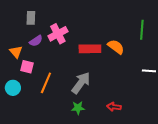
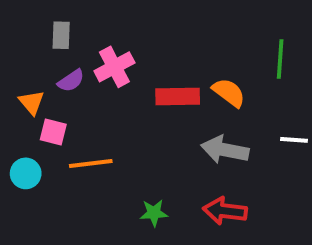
orange line: (46, 83) -> (91, 164), turned 60
gray arrow: (81, 83) -> (225, 150), moved, turned -115
red arrow: (114, 107) -> (225, 211), size x1.5

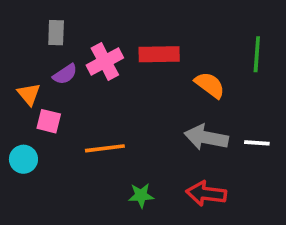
red rectangle: (178, 96) -> (159, 54), moved
white line: (294, 140) -> (257, 143), moved
orange line: (91, 164) -> (105, 148), moved

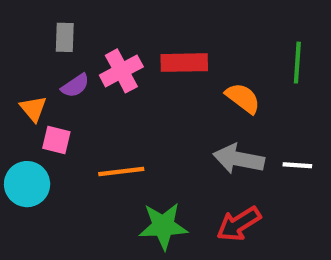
cyan circle: (23, 159) -> (27, 184), size x1.4
red arrow: (206, 194) -> (239, 224), turned -39
green star: (141, 195) -> (163, 226), size x1.6

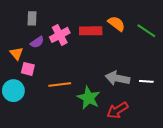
green line: (297, 63) -> (146, 31), turned -60
orange semicircle: (243, 98) -> (116, 24), moved
green star: (163, 226) -> (89, 98), moved, turned 30

